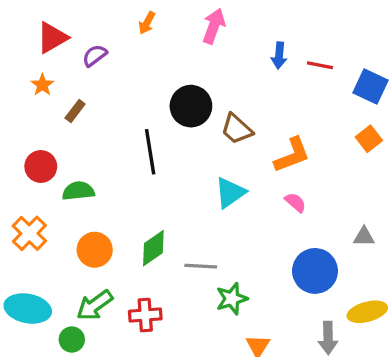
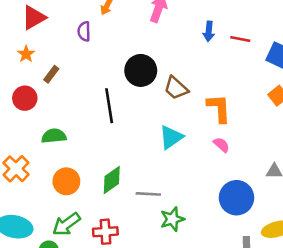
purple semicircle: (95, 55) -> (84, 31), moved, turned -54
orange L-shape: (292, 155) -> (219, 108), turned -72
red circle: (41, 166) -> (25, 98), moved

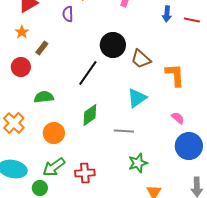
black line: (109, 106) -> (88, 73), turned 44
pink semicircle: (221, 145) -> (178, 118), moved
green diamond: (112, 180) -> (90, 115), moved
gray line: (148, 194) -> (124, 131), moved

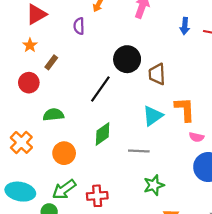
brown trapezoid: (141, 59) -> (157, 74), turned 45
orange L-shape: (175, 75) -> (185, 109), moved
pink semicircle: (178, 118) -> (196, 137), turned 152

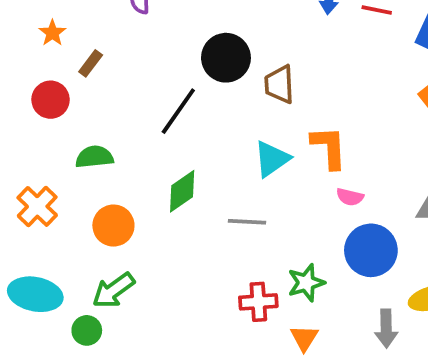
green star: (154, 185) -> (306, 283), moved
red cross: (97, 196) -> (258, 302), moved

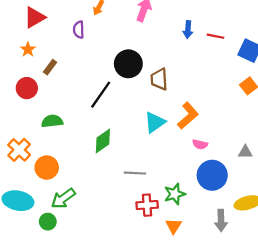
orange L-shape: (329, 147) -> (188, 116), turned 52
gray line: (247, 222) -> (135, 173), moved
orange circle: (113, 226) -> (47, 168), moved

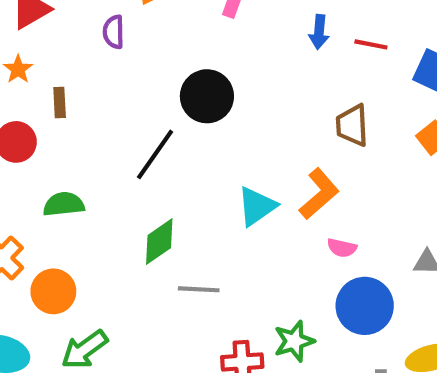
brown rectangle: (50, 67) -> (60, 103), turned -40
brown trapezoid: (159, 79) -> (352, 125), moved
gray line: (135, 173) -> (199, 289), moved

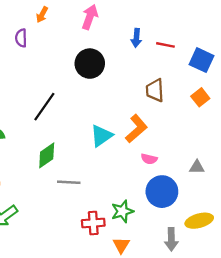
black circle: (207, 96) -> (90, 64), moved

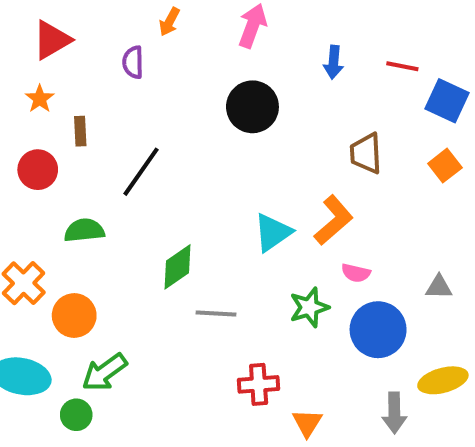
red line: (165, 45) -> (402, 66), moved
black line: (44, 107) -> (141, 172), moved
green star: (122, 211) -> (309, 307), moved

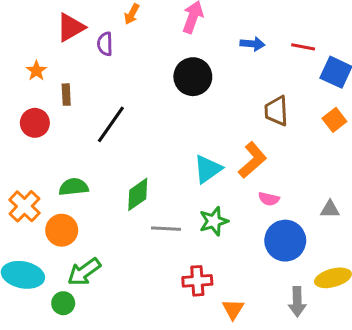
red triangle: (52, 40) -> (71, 27), moved
blue arrow: (334, 62) -> (252, 44), turned -90
green semicircle: (84, 230) -> (74, 187), moved
green star: (309, 307) -> (214, 221), moved

